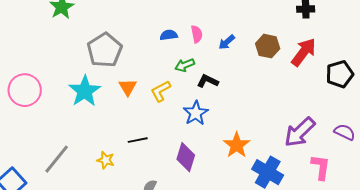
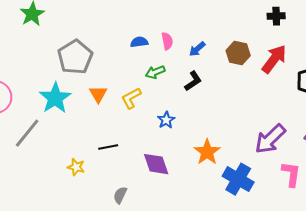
black L-shape: (208, 81) -> (193, 81), moved, turned 120
blue star: (196, 113) -> (166, 120), size x0.7
purple diamond: (186, 157) -> (156, 164), turned -36
gray line: (57, 159) -> (27, 133), moved

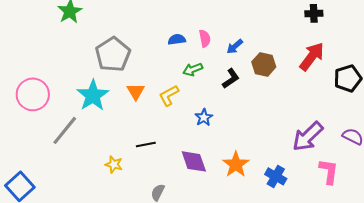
brown hexagon: (238, 53) -> (264, 64), moved
orange star: (207, 152) -> (236, 164), moved
blue cross: (238, 179) -> (276, 176), size x0.7

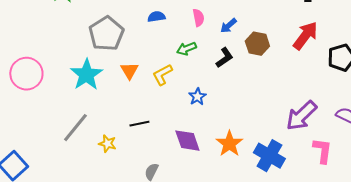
blue semicircle: (177, 39) -> (156, 17), moved
gray line: (65, 130) -> (75, 128), moved
blue cross: (276, 176) -> (269, 156), size x1.4

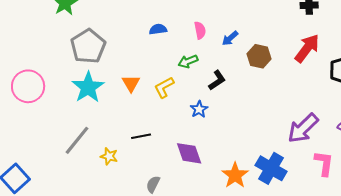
gray pentagon: (106, 34) -> (88, 46), moved
black L-shape: (224, 58) -> (217, 80), moved
orange star: (229, 144) -> (235, 175), moved

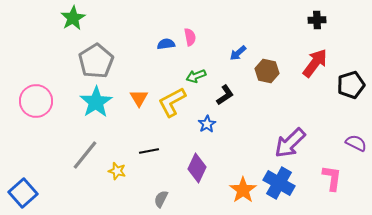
pink semicircle: (200, 30) -> (190, 37), moved
yellow L-shape: (164, 87) -> (172, 102), size x1.4
purple arrow: (303, 128) -> (290, 143), moved
purple diamond: (189, 153) -> (197, 168), turned 44

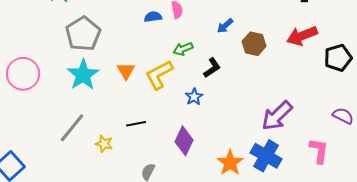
red arrow: (315, 63) -> (302, 36), turned -148

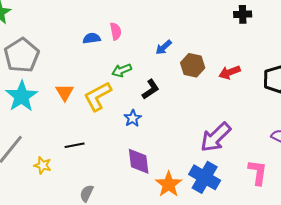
red arrow: (302, 36) -> (230, 72), moved, size x0.7
purple diamond: (184, 141) -> (139, 161), moved, turned -32

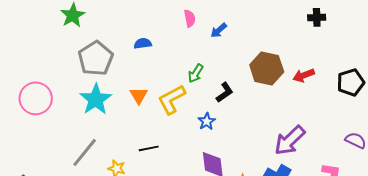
pink semicircle: (116, 31) -> (190, 18), moved
blue semicircle: (92, 38) -> (143, 43), moved
blue arrow: (164, 47) -> (219, 30), moved
brown hexagon: (193, 65) -> (267, 68), size x1.4
green arrow: (122, 70) -> (196, 73), turned -36

